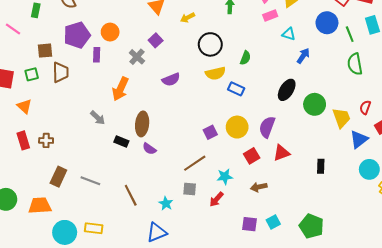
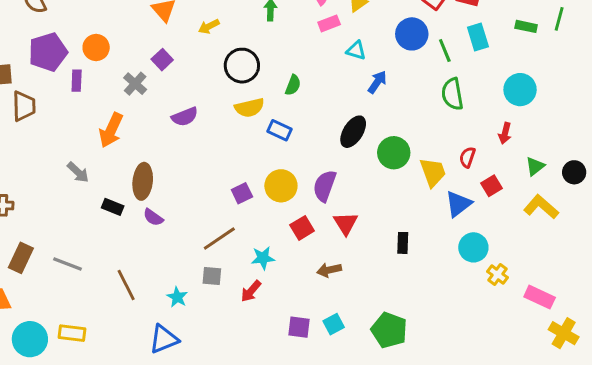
red triangle: (282, 153) -> (346, 223), turned -42
brown arrow: (259, 187) -> (329, 270), moved

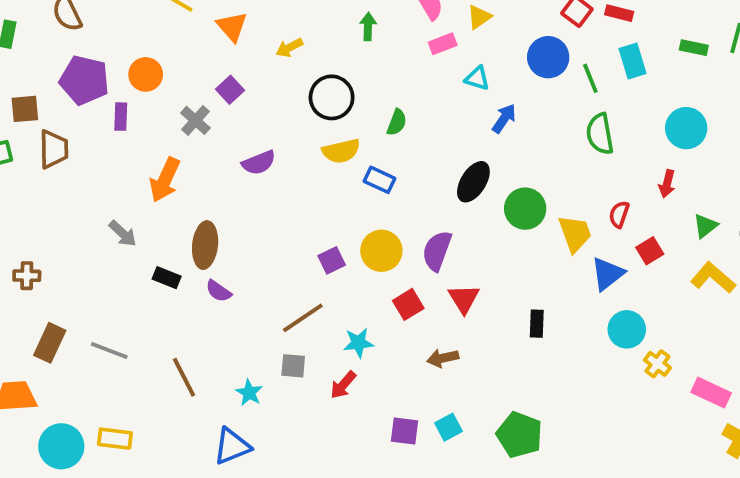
purple pentagon: (48, 52) -> (84, 80), turned 30

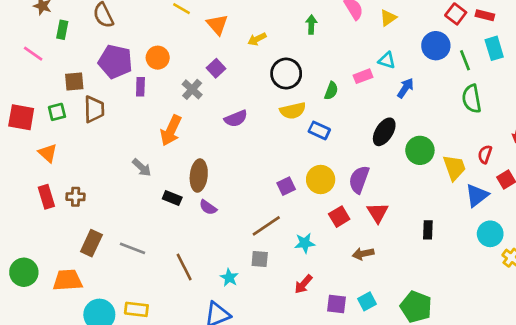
pink rectangle: (443, 44) -> (363, 76), moved
red arrow: (343, 385) -> (303, 284), moved

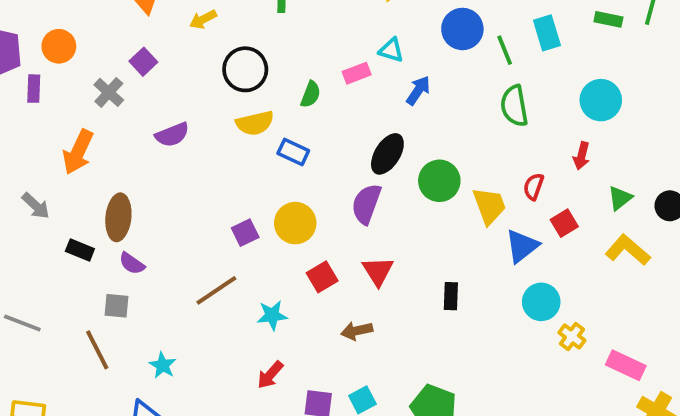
purple semicircle: (359, 179) -> (366, 204), moved
gray square: (260, 259) -> (116, 306), moved

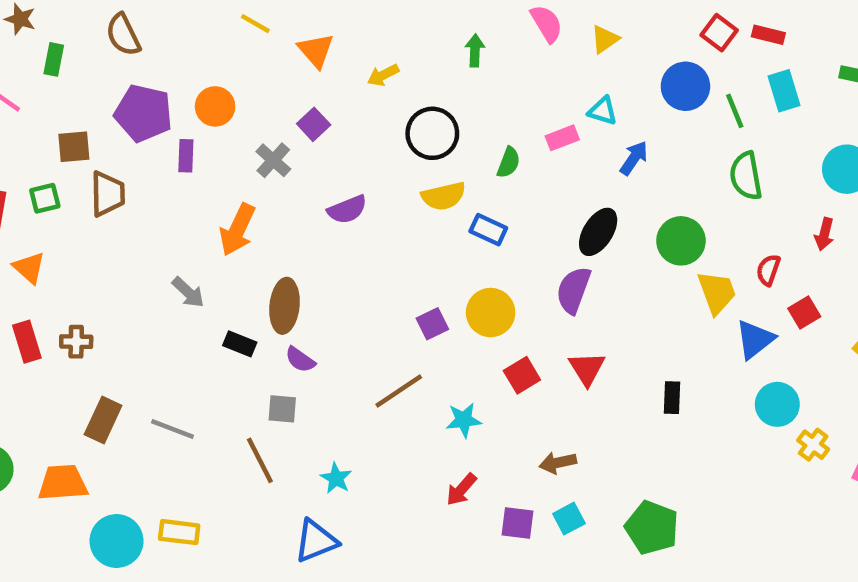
green circle: (439, 181) -> (681, 241), moved
brown arrow: (357, 331) -> (558, 463), moved

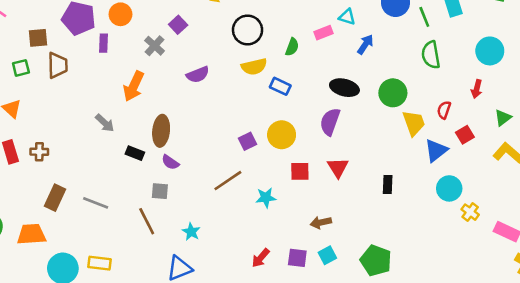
black ellipse: (598, 232) -> (344, 88), turned 72
red square: (522, 375) -> (300, 171), turned 30
red arrow: (461, 489) -> (261, 258), moved

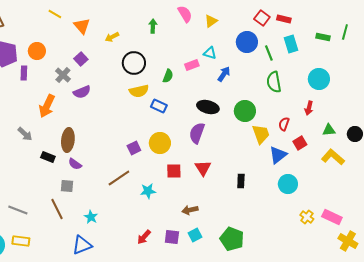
purple semicircle: (198, 75) -> (82, 92), moved
green triangle: (503, 118) -> (329, 130), turned 32
gray line: (96, 203) -> (18, 210), moved
yellow cross: (470, 212) -> (307, 217), moved

